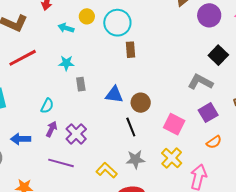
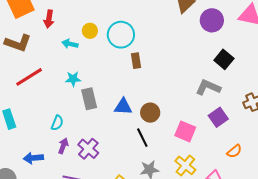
gray rectangle: (81, 84) -> (89, 99), size x1.5
orange semicircle: (214, 142) -> (234, 151), moved

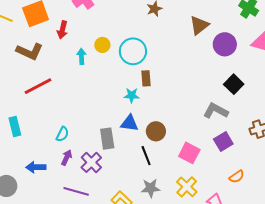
cyan arrow: (70, 44) -> (81, 56), turned 70
cyan star: (73, 79) -> (132, 95), moved
gray rectangle: (89, 99) -> (107, 139), moved

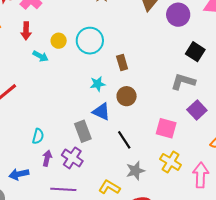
red arrow: (62, 30) -> (26, 31), moved
cyan arrow: (81, 56) -> (40, 56), turned 133
brown rectangle: (146, 78) -> (122, 62), moved
blue triangle: (129, 123) -> (101, 112), turned 30
brown circle: (156, 131) -> (127, 96), moved

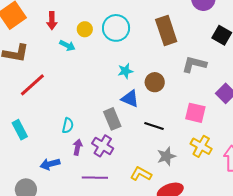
brown rectangle: (122, 62) -> (166, 31), moved, size x1.8
gray L-shape: (183, 82) -> (194, 64), moved
black line: (124, 140) -> (154, 126), turned -36

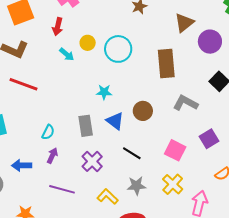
cyan star: (125, 71) -> (104, 92), moved
red line: (32, 85) -> (23, 84), turned 48
gray rectangle: (112, 119) -> (86, 126), moved
purple cross: (103, 146) -> (92, 161), moved

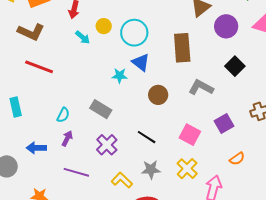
blue triangle: (115, 121) -> (141, 62), moved
gray rectangle: (86, 126) -> (101, 109), turned -50

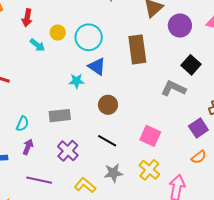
gray L-shape: (201, 87) -> (173, 88), moved
brown circle: (158, 95) -> (108, 105), moved
gray rectangle: (101, 109) -> (60, 116), turned -35
purple square: (224, 123) -> (198, 128), moved

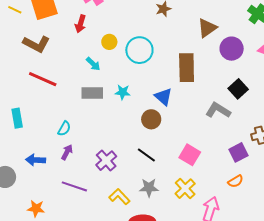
cyan arrow: (37, 45) -> (93, 64), moved
blue triangle: (97, 66) -> (163, 97), moved
gray rectangle: (60, 116) -> (92, 93), moved

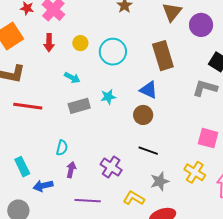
yellow circle: (109, 42) -> (80, 43), moved
cyan rectangle: (17, 118) -> (22, 167), moved
pink square: (190, 155) -> (208, 138), moved

